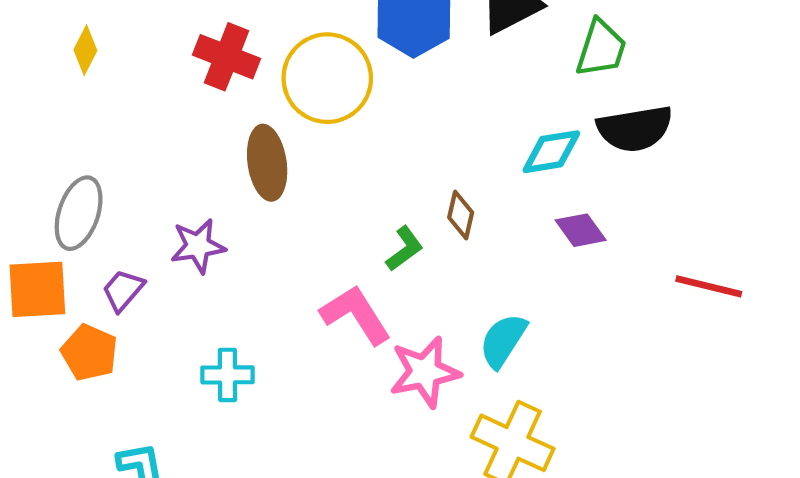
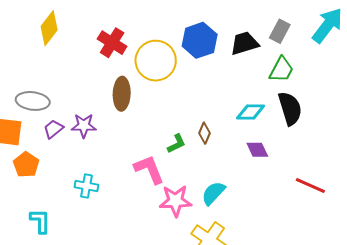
yellow diamond: (85, 50) -> (49, 28), size x1.6
black semicircle: (635, 129) -> (290, 108), turned -108
gray ellipse: (79, 213) -> (33, 101), turned 68
purple trapezoid: (123, 290) -> (53, 129), moved

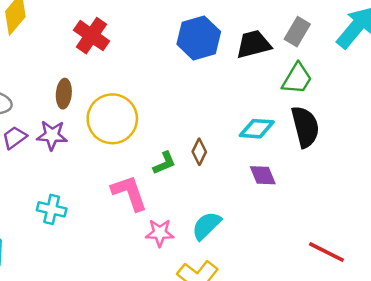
yellow circle: (156, 61) -> (112, 119), moved
brown ellipse: (122, 94) -> (64, 94), moved, size x0.7
red line: (310, 186) -> (326, 252), moved
pink star: (176, 201) -> (160, 233), size x0.7

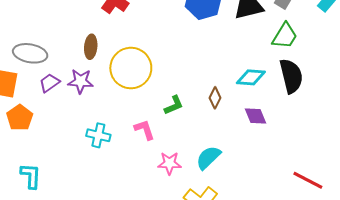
brown diamond: (199, 152) -> (215, 98), moved
pink L-shape: (129, 193) -> (144, 130), size x0.7
cyan cross: (52, 209) -> (98, 135), moved

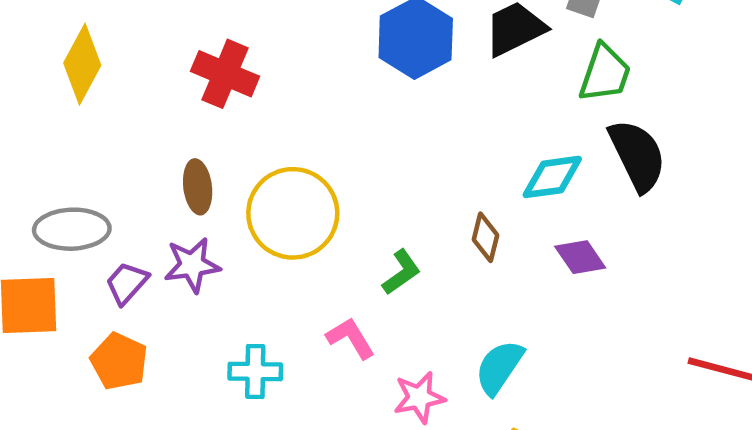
orange pentagon: (20, 118) -> (119, 361), moved

